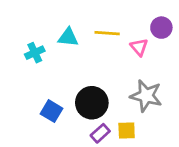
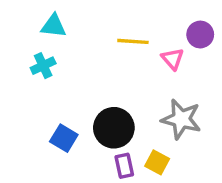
cyan triangle: (68, 37) -> (53, 26), moved
yellow square: (127, 131) -> (157, 162), turned 30
purple rectangle: (100, 133) -> (124, 166), turned -60

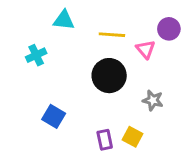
cyan triangle: (53, 26) -> (64, 20), moved
gray star: (181, 119) -> (153, 100), size x0.6
black circle: (114, 128) -> (109, 76), moved

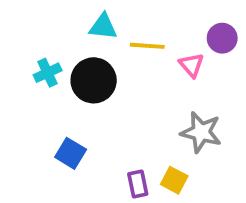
cyan triangle: (64, 20) -> (103, 27), moved
black circle: (109, 76) -> (94, 80), moved
gray star: (153, 100) -> (201, 132), size x1.5

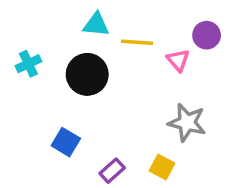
cyan cross: (48, 73) -> (28, 64), moved
purple rectangle: (138, 184) -> (112, 171), moved, turned 60

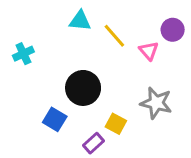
yellow line: (137, 42) -> (114, 36), turned 45
black circle: (87, 74) -> (83, 88), moved
yellow square: (162, 167) -> (116, 124), moved

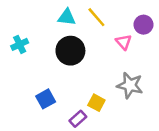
yellow line: (114, 36) -> (96, 17), moved
black circle: (83, 88) -> (70, 51), moved
blue square: (55, 119) -> (46, 99), turned 30

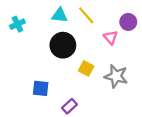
cyan cross: (20, 44) -> (17, 24), moved
blue square: (46, 99) -> (41, 88), turned 35
yellow square: (96, 103) -> (86, 68), moved

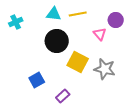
yellow line: (86, 15) -> (78, 14), turned -60
yellow square: (86, 68) -> (78, 62), size x1.5
blue square: (41, 88) -> (37, 80), turned -35

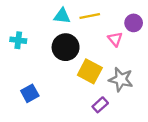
cyan cross: (16, 22) -> (18, 40), moved, turned 32
blue square: (37, 80) -> (30, 93), moved
purple rectangle: (63, 96) -> (100, 105), moved

